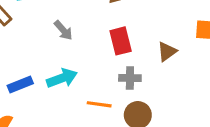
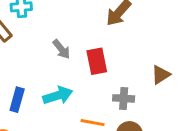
red rectangle: (121, 41) -> (97, 61), moved
blue rectangle: (20, 85) -> (17, 100), turned -55

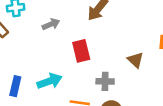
gray arrow: (61, 49) -> (51, 24), moved, turned -72
brown triangle: (161, 75) -> (135, 60), turned -42

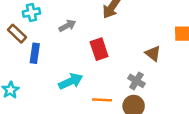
gray cross: (105, 81) -> (136, 81), moved, turned 35
blue rectangle: (15, 86) -> (35, 53), moved

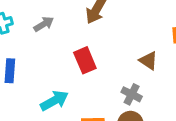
gray arrow: (67, 26) -> (44, 24), moved

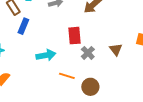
gray cross: (132, 94) -> (88, 53), moved

